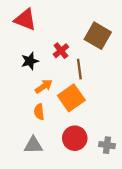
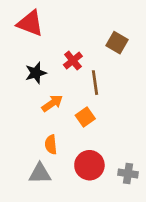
brown square: (98, 36) -> (117, 43), size x0.7
orange square: (71, 98) -> (85, 117), size x0.6
orange semicircle: (39, 112) -> (51, 145), moved

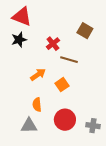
black star: (36, 73) -> (19, 40), moved
brown line: (95, 83) -> (69, 60), turned -66

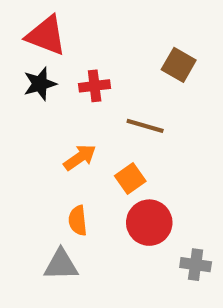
red cross: (53, 44) -> (95, 86), moved, turned 32
red circle: (65, 120) -> (149, 223), moved

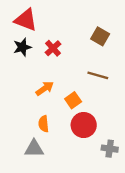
red cross: (95, 86) -> (53, 48), turned -35
brown line: (145, 126) -> (98, 75), moved

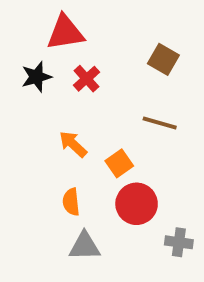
red triangle: (26, 20) -> (65, 32), moved, turned -30
orange arrow: (45, 88) -> (73, 144), turned -102
gray triangle: (34, 149) -> (85, 246), moved

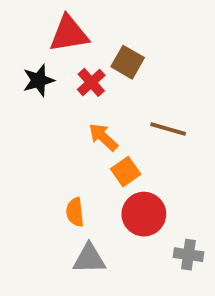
brown square: (163, 59) -> (128, 62), moved
orange arrow: (73, 144) -> (103, 137), moved

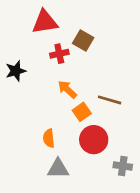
black star: (38, 80) -> (16, 71), moved
red cross: (91, 82) -> (59, 54), turned 30
brown line: (168, 129) -> (110, 100), moved

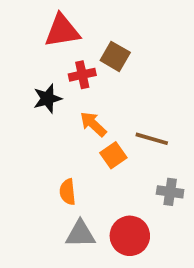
black star: (16, 71) -> (47, 99), moved
red circle: (94, 140) -> (130, 236), moved
gray cross: (123, 166) -> (170, 192), moved

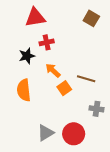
brown square: (115, 56) -> (91, 18), moved
orange semicircle: (68, 192) -> (24, 90), moved, size x1.5
gray triangle: (80, 234) -> (46, 133), turned -30

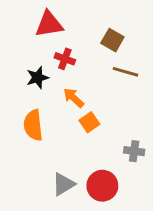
brown square: (91, 18) -> (112, 40), moved
red cross: (47, 42) -> (65, 59), turned 32
brown line: (86, 79) -> (125, 72), moved

